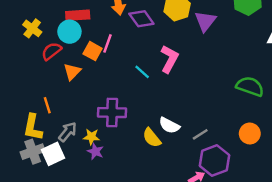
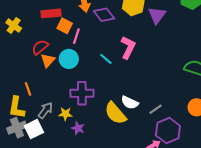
cyan circle: (69, 32) -> (69, 59), moved
red semicircle: (51, 51) -> (40, 47), moved
orange square: (93, 51) -> (65, 26), moved
yellow semicircle: (152, 138) -> (115, 113), size x1.4
purple star: (95, 151) -> (78, 128), moved

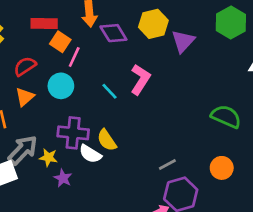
orange triangle: (48, 60) -> (25, 97), moved
white semicircle: (130, 103) -> (90, 154), moved
gray arrow: (45, 110) -> (23, 150), size x1.4
yellow semicircle: (115, 113) -> (107, 140), moved, size x0.7

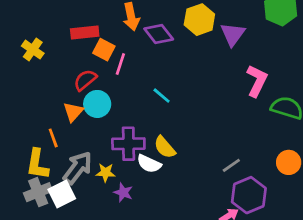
red semicircle: (25, 66) -> (85, 80), moved
pink L-shape: (140, 79) -> (257, 81), moved
cyan circle: (61, 86) -> (97, 104), moved

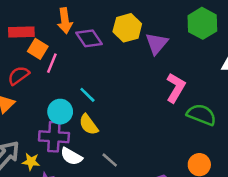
cyan circle: (97, 104) -> (60, 112), moved
yellow semicircle: (165, 147) -> (89, 125), moved
gray line: (231, 165) -> (110, 160), moved, turned 72

